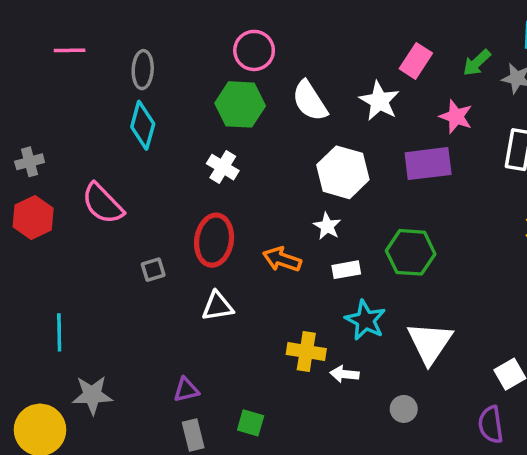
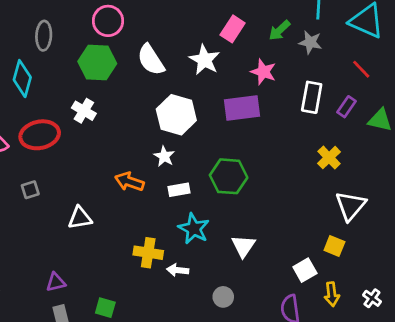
gray ellipse: (143, 70) -> (44, 36), moved
red ellipse: (214, 240) -> (40, 135), moved, turned 69
white triangle: (430, 343) -> (243, 246), size x0.7

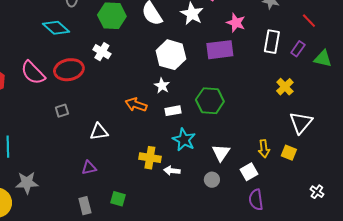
cyan diamond: (22, 79) -> (56, 28), turned -64
white square: (305, 270) -> (249, 172), moved
purple triangle: (56, 282) -> (89, 168), moved
yellow arrow: (332, 294) -> (264, 149), moved
gray circle: (223, 297) -> (212, 180), moved

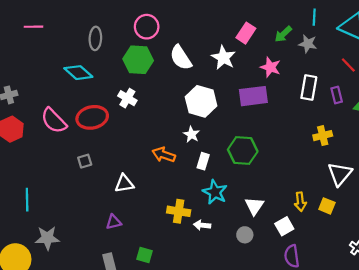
purple rectangle: (298, 49) -> (337, 95), turned -49
yellow cross: (285, 87) -> (323, 136), turned 30
white rectangle: (173, 111) -> (203, 161), turned -63

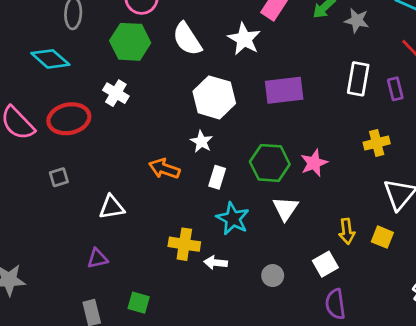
pink star: (270, 67) -> (314, 163), moved, turned 30
white triangle: (254, 206) -> (285, 209), moved

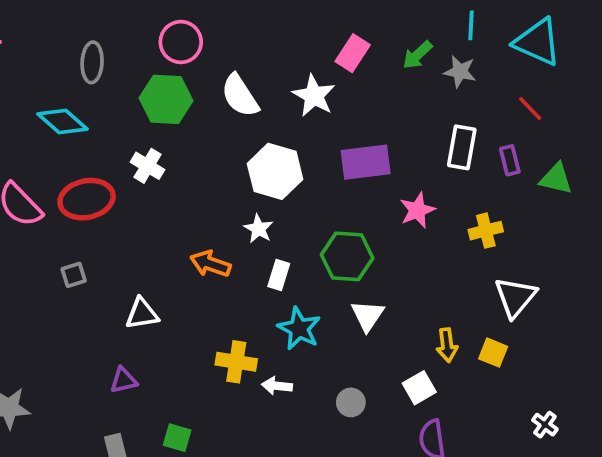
pink star: (314, 163) -> (417, 210), moved

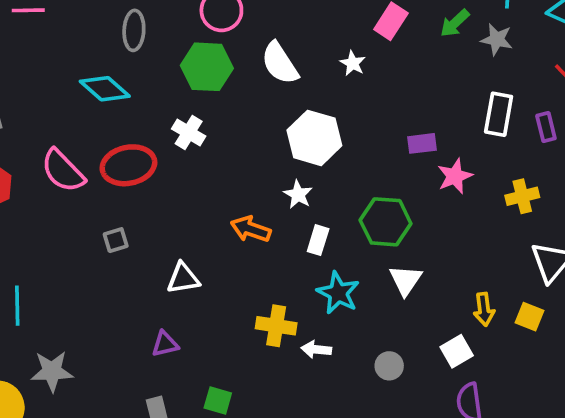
white star: (314, 96) -> (353, 63), size x0.6
purple rectangle: (366, 162) -> (422, 143), moved, size x0.6

